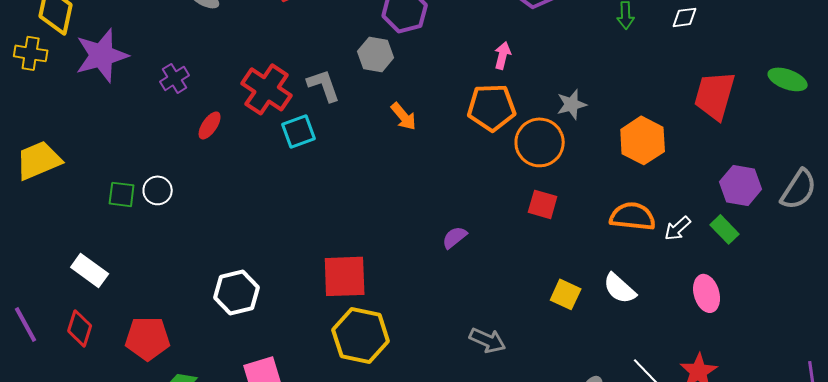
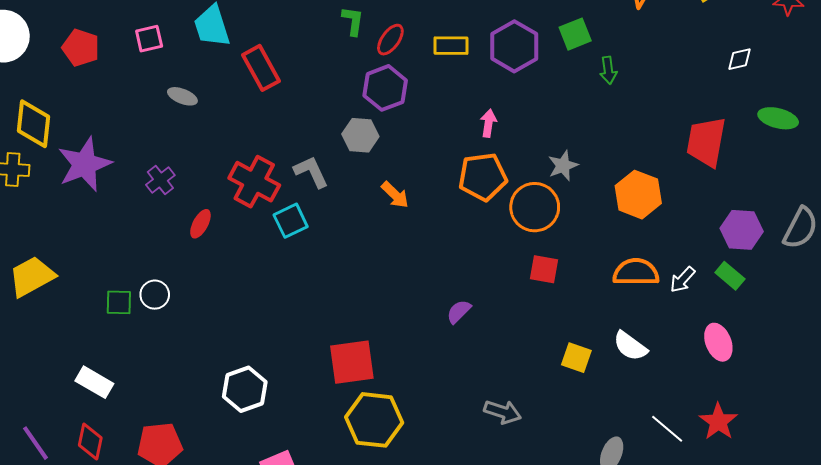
white diamond: (685, 17) -> (740, 59), moved

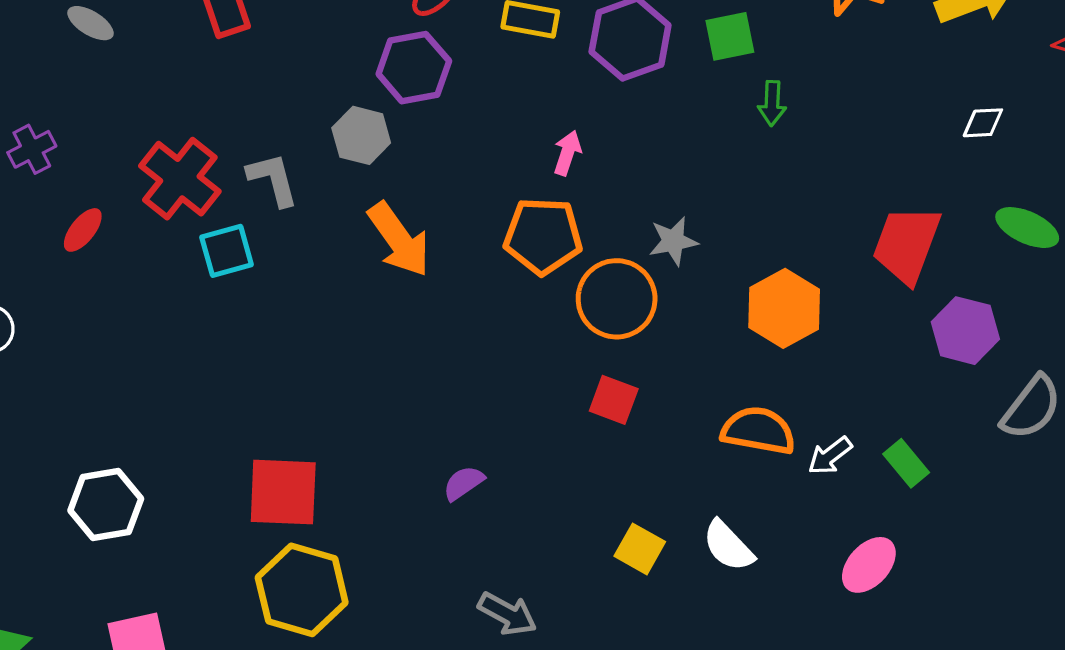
orange arrow: (395, 195) -> (399, 240), size x1.6
purple hexagon: (742, 230) -> (965, 331), moved
purple semicircle: (459, 312) -> (464, 483), moved
pink ellipse: (718, 342) -> (869, 565), turned 54

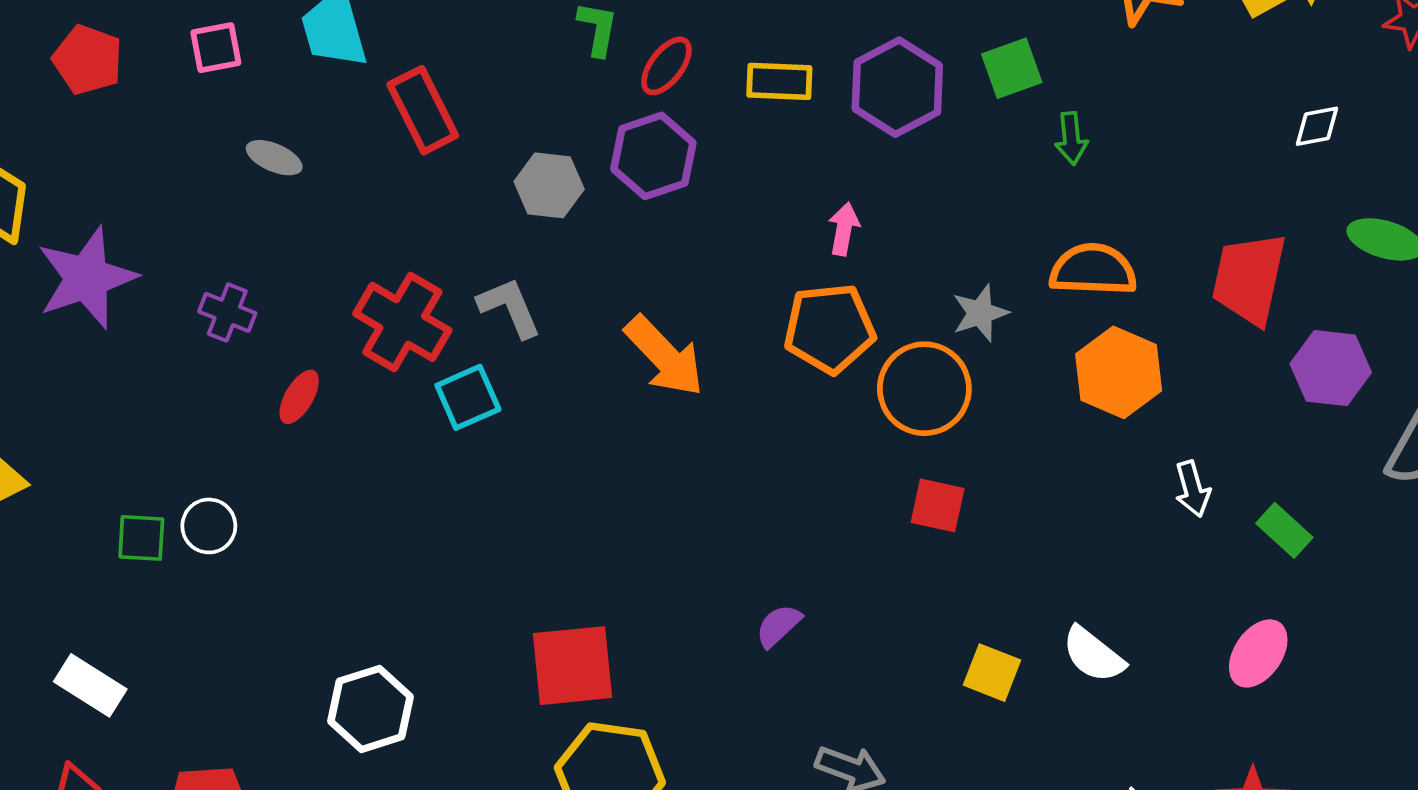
gray hexagon: (361, 135) -> (549, 185), moved
purple cross: (32, 149) -> (227, 312), turned -33
orange semicircle: (758, 431) -> (1093, 270), moved
white arrow: (830, 456) -> (1193, 489), moved, turned -60

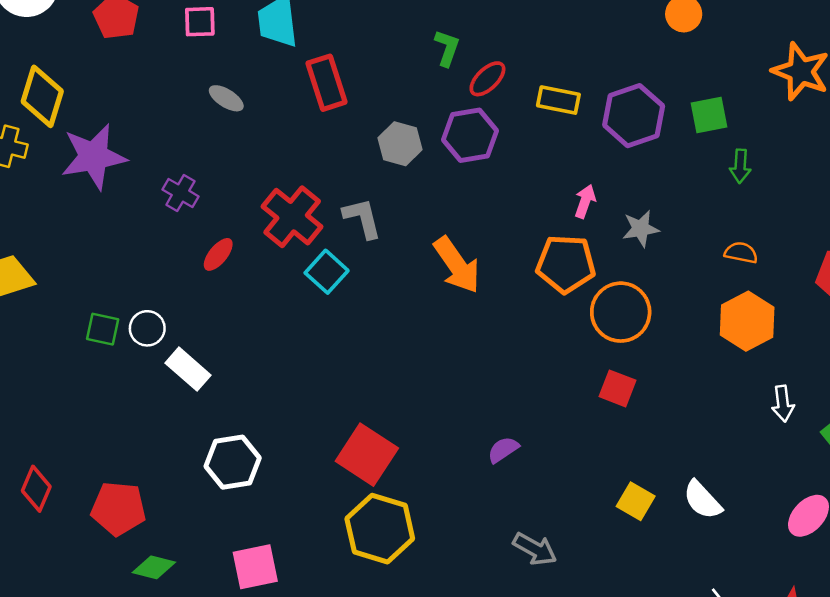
orange semicircle: (1093, 270) -> (741, 253), size x0.6
gray star: (980, 313) -> (641, 229), moved
cyan square: (468, 397) -> (327, 272), turned -33
red square: (572, 666) -> (367, 455), turned 30
white rectangle: (90, 685) -> (188, 369), moved

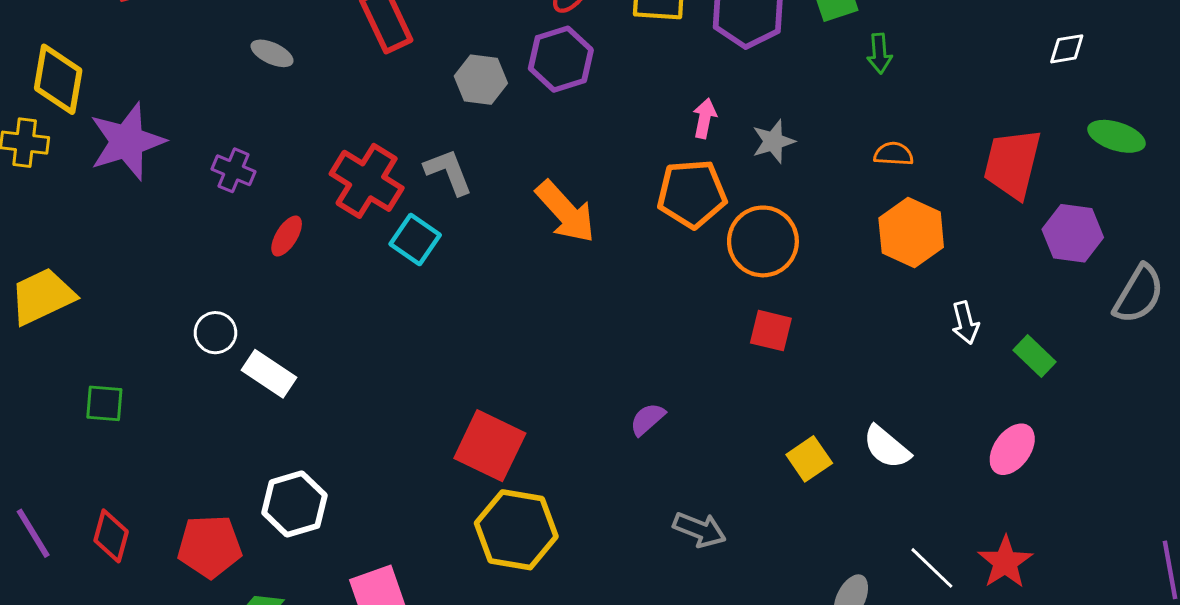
green square: (103, 329) -> (104, 403), moved
white hexagon: (233, 462) -> (294, 504), moved
yellow square: (636, 501) -> (809, 459), turned 33

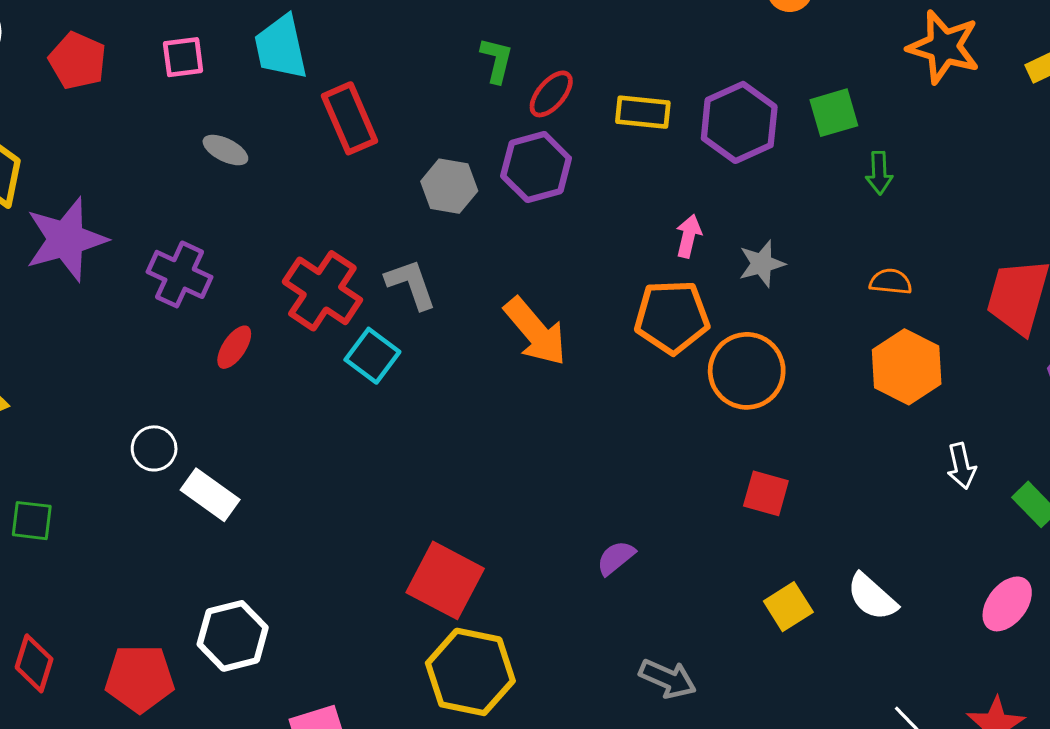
purple cross: (233, 170) -> (180, 274), size x1.4
red square: (771, 331) -> (766, 493), moved

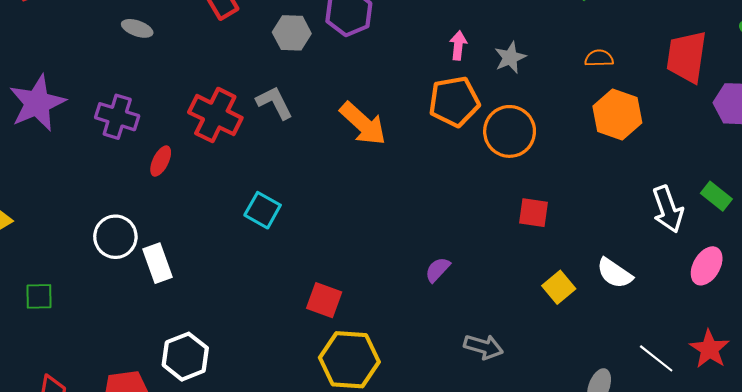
cyan square: (372, 356) -> (263, 210), moved
white circle: (154, 448) -> (115, 237), size x1.4
white arrow: (961, 466) -> (668, 209), moved, size x1.5
white rectangle: (210, 495) -> (158, 263), turned 42
red square: (445, 580) -> (324, 300), size x0.7

